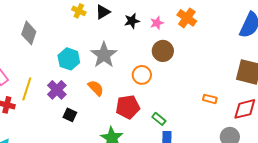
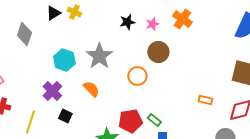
black triangle: (103, 12) -> (53, 13), moved
yellow line: (27, 89) -> (30, 122), moved
red pentagon: (128, 107) -> (130, 121), moved

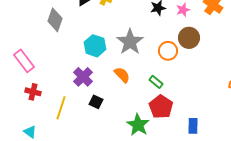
orange circle: (137, 76) -> (168, 51), moved
green rectangle: (154, 120) -> (156, 82), moved
red pentagon: (130, 121) -> (161, 107), turned -30

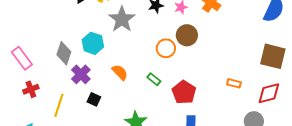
gray diamond: (55, 20) -> (64, 53), moved
gray star: (130, 42) -> (122, 19), moved
red cross: (33, 92) -> (31, 89), turned -35
red pentagon: (161, 107) -> (184, 92), moved

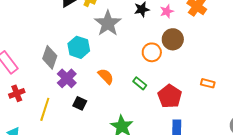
orange rectangle: (234, 83) -> (208, 83), moved

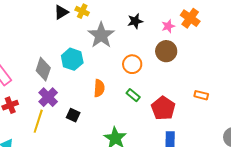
pink star: (167, 11) -> (168, 26), moved
orange circle: (152, 52) -> (132, 64), moved
orange semicircle: (106, 76) -> (99, 88), turned 48
purple cross: (67, 78) -> (48, 97), moved

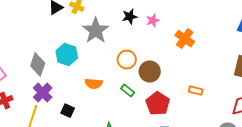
orange cross: (190, 18) -> (185, 39), moved
pink star: (168, 26) -> (153, 21), moved
brown circle: (166, 51) -> (150, 72), moved
orange semicircle: (99, 88) -> (94, 84), turned 90

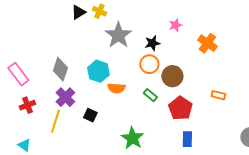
black star: (130, 17) -> (152, 43), moved
cyan hexagon: (67, 55) -> (98, 71), moved

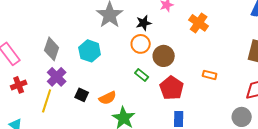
orange semicircle: (116, 88) -> (108, 98), moved, turned -30

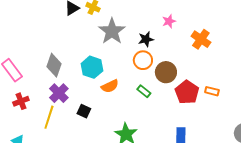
red pentagon: (172, 88) -> (187, 92), moved
orange semicircle: (108, 98) -> (110, 86), moved

